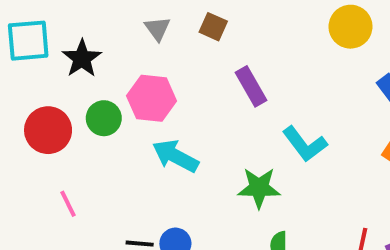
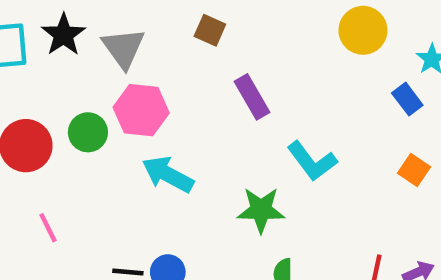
gray triangle: (157, 29) -> (123, 48), moved, size x1.5
black star: (82, 59) -> (64, 35), moved

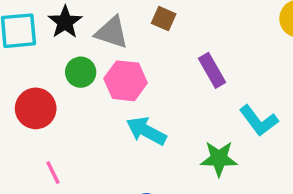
brown square: (210, 30) -> (164, 19), moved
gray triangle: (123, 48) -> (112, 32), turned -36
green circle: (88, 132) -> (81, 72), moved

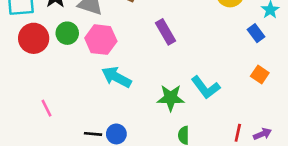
red circle: (36, 108) -> (34, 38), moved
cyan L-shape: (259, 121) -> (206, 87), moved

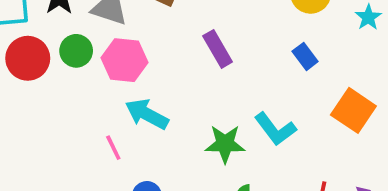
blue rectangle: (256, 33) -> (305, 56), moved
orange square: (260, 74) -> (353, 110), size x1.6
pink line: (47, 108) -> (113, 148), moved

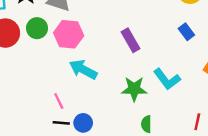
purple rectangle: (218, 49) -> (131, 40), moved
pink line: (113, 148) -> (59, 101), moved

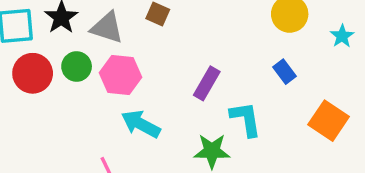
purple rectangle: (131, 40) -> (207, 83), turned 60
cyan L-shape: (167, 79) -> (246, 119), moved, turned -152

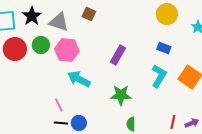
blue rectangle: (285, 72) -> (164, 48), turned -32
cyan L-shape: (246, 119) -> (159, 76), moved, turned 40

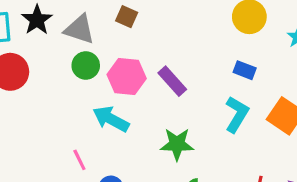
green circle: (41, 45) -> (86, 65), moved
pink hexagon: (67, 50) -> (127, 77), moved
purple rectangle: (118, 55) -> (172, 81), turned -72

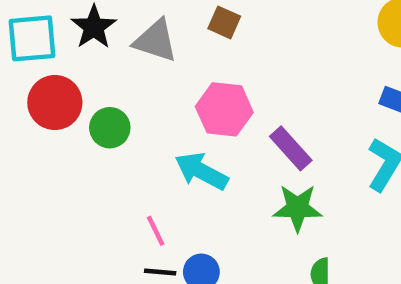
green circle: (86, 65) -> (110, 128), moved
purple rectangle: (172, 81) -> (291, 148), moved

